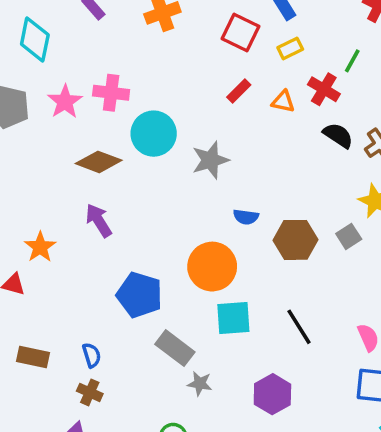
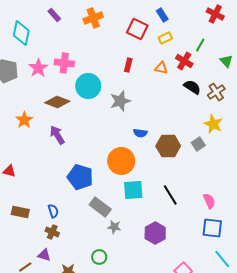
red rectangle: (239, 91) -> (128, 65), moved, turned -32
orange star: (40, 247) -> (24, 120), moved

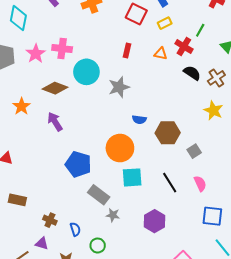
gray square: (198, 144) -> (194, 151), moved
pink semicircle: (209, 201) -> (200, 184), moved
blue semicircle: (53, 211) -> (75, 229), moved

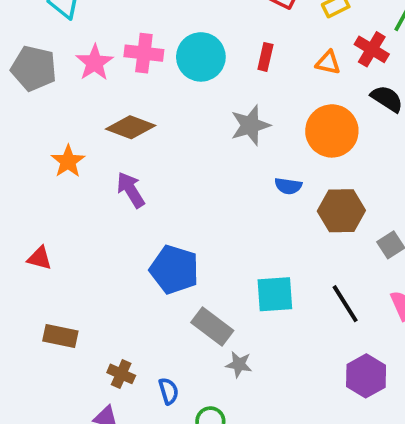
cyan circle: (86, 72) -> (201, 57), moved
orange circle: (120, 148) -> (332, 131), moved
purple hexagon: (154, 221) -> (366, 376), moved

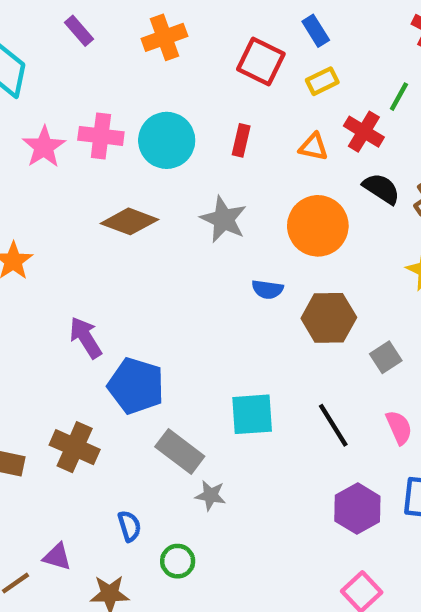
gray star: (250, 125) -> (224, 219), turned -30
brown diamond: (131, 127) -> (129, 221), moved
purple arrow: (131, 190) -> (86, 338), moved
brown cross: (121, 374) -> (75, 447), moved, size x1.5

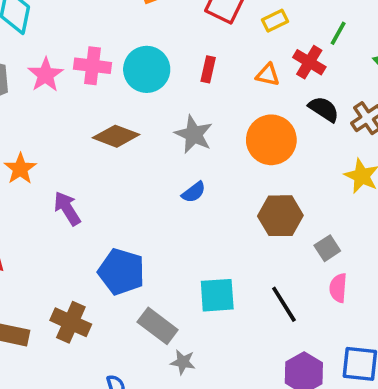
blue semicircle: (267, 289) -> (194, 192), moved, turned -45
purple arrow: (86, 338) -> (67, 208), moved
pink semicircle: (399, 427) -> (338, 288), moved, turned -152

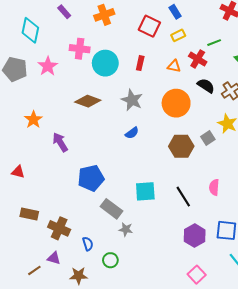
green line: (338, 33) -> (214, 43), turned 40
pink cross: (93, 66) -> (80, 49), moved
gray square: (327, 248) -> (208, 138), moved
blue pentagon: (121, 272) -> (91, 178), turned -30
brown cross: (71, 322) -> (59, 228), moved

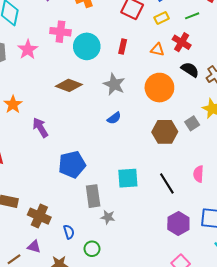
green line: (214, 43) -> (192, 16), moved
gray rectangle: (111, 209) -> (93, 196), turned 45

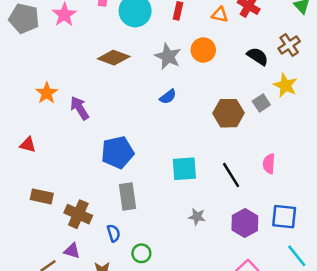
black semicircle: (190, 70) -> (258, 56), moved
orange circle: (159, 88) -> (203, 50), moved, size x0.7
orange star: (13, 104) -> (47, 93), moved
gray rectangle: (93, 196) -> (128, 196), moved
gray star: (108, 217) -> (197, 217), moved

